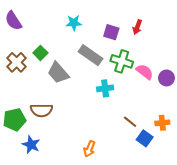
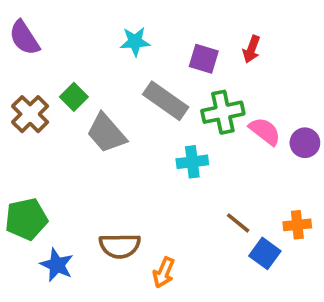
green cross: (122, 61) -> (223, 112), turned -30
brown semicircle: (42, 110) -> (120, 246), moved

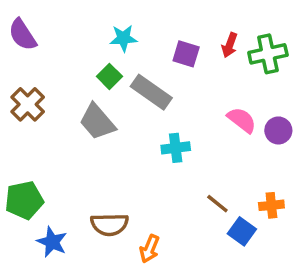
green square: (74, 97) -> (109, 76), moved
green cross: (223, 112) -> (268, 54), moved

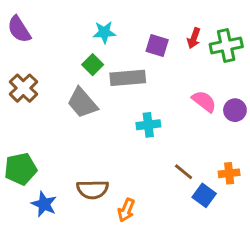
gray rectangle: (151, 92) -> (128, 78), turned -40

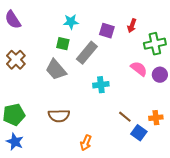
green cross: (226, 46) -> (155, 44), moved
green square: (93, 65) -> (63, 44), turned -32
gray rectangle: (128, 78) -> (87, 53), turned -45
brown semicircle: (93, 189) -> (59, 116), moved
blue star: (44, 204) -> (15, 142), moved

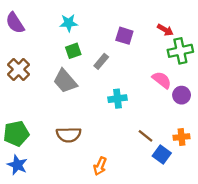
cyan star: (71, 22) -> (69, 23), moved
red arrow: (132, 26) -> (165, 30), moved, turned -80
green square: (63, 44) -> (73, 51), turned -32
gray rectangle: (87, 53) -> (101, 61), size x0.6
purple circle: (160, 75) -> (182, 95), moved

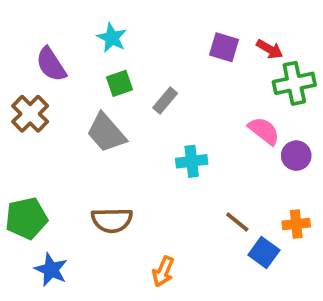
purple semicircle: (15, 23) -> (51, 64), moved
cyan star: (69, 23) -> (112, 38), turned 30
purple square: (124, 36) -> (224, 47), moved
blue star: (17, 165) -> (51, 270), moved

